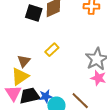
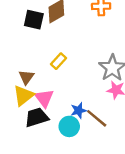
pink triangle: (13, 93) -> (44, 98), moved
blue star: (46, 96) -> (79, 111), moved

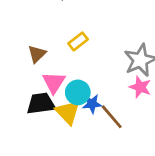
yellow triangle: (23, 96) -> (68, 112), moved, turned -45
cyan circle: (69, 126) -> (78, 92), moved

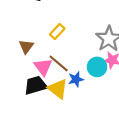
cyan circle: (78, 92) -> (97, 67), moved
brown line: (112, 117) -> (59, 63), moved

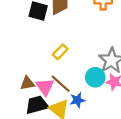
brown triangle: (26, 47) -> (27, 83), moved, turned 42
cyan circle: (97, 67) -> (95, 77), moved

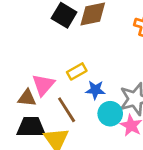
pink triangle: (45, 87) -> (43, 85), moved
blue star: (77, 100) -> (95, 90), moved

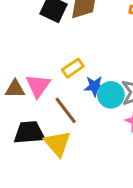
brown triangle: (27, 98) -> (15, 89), moved
cyan circle: (110, 114) -> (111, 95), moved

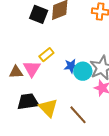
yellow rectangle: (73, 68) -> (46, 55), moved
brown line: (66, 110) -> (78, 115), moved

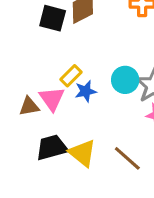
blue star: (71, 66) -> (86, 91), moved
cyan circle: (83, 71) -> (125, 80), moved

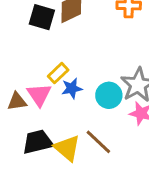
cyan circle: (125, 80) -> (109, 95), moved
brown line: (127, 158) -> (98, 142), moved

